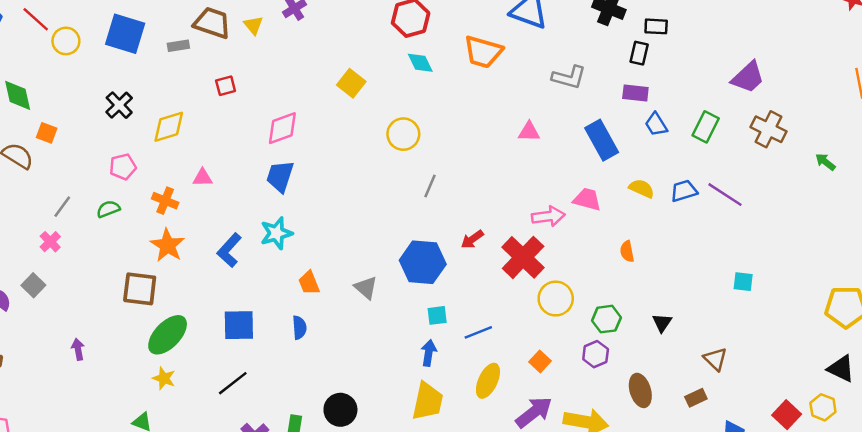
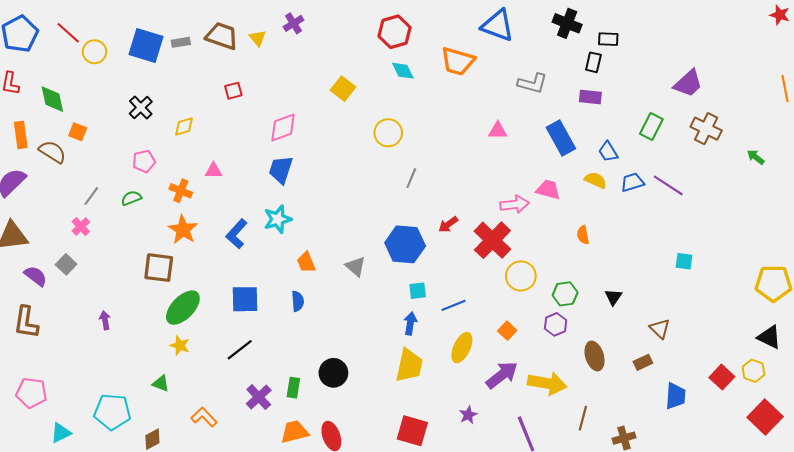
gray rectangle: (178, 46) -> (181, 42), moved
blue trapezoid: (656, 124) -> (608, 152), moved
yellow diamond: (169, 127) -> (184, 126), size x0.7

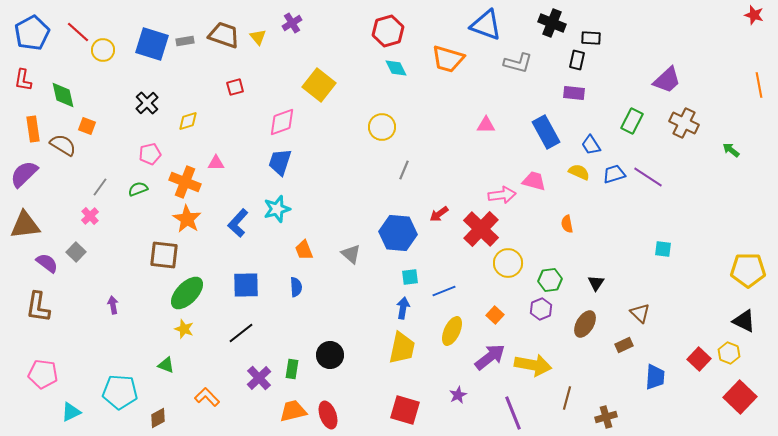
gray L-shape: (532, 83) -> (518, 63), moved
yellow square: (343, 89) -> (319, 85), moved, size x1.4
orange cross: (181, 191) -> (185, 182), size x1.4
brown ellipse: (595, 356) -> (585, 324), moved, turned 48

